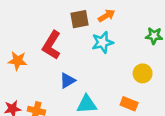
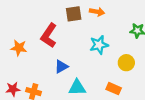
orange arrow: (107, 16) -> (97, 12), turned 40
cyan star: (102, 42) -> (99, 45), moved

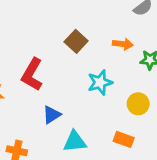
orange arrow: (97, 12) -> (123, 44), moved
brown square: (74, 14) -> (76, 41), moved, turned -35

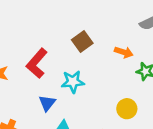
cyan star: (100, 82) -> (73, 82), moved
blue triangle: (52, 115) -> (47, 103), turned -30

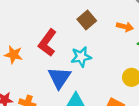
blue triangle: (47, 103) -> (59, 78), size x1.5

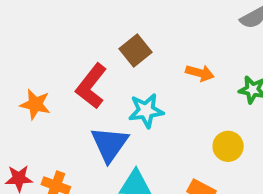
brown square: (87, 20) -> (135, 51), moved
orange arrow: (125, 27) -> (200, 73), moved

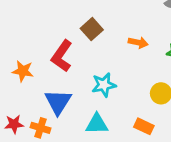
cyan star: (146, 111) -> (104, 85), moved
blue triangle: (110, 144) -> (58, 102), moved

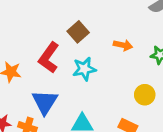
cyan star: (104, 85) -> (84, 69), moved

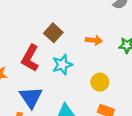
yellow circle: (145, 95) -> (100, 82), moved

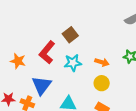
orange arrow: (94, 40) -> (102, 62), moved

